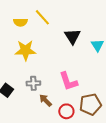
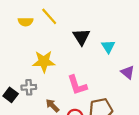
yellow star: (25, 50) -> (44, 62), moved
gray cross: (33, 83) -> (29, 87), moved

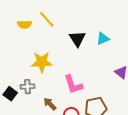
cyan triangle: (108, 46) -> (103, 39), moved, turned 40

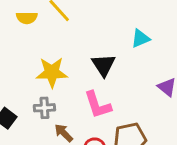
black triangle: (77, 39) -> (103, 65), moved
gray cross: (27, 87) -> (44, 108), moved

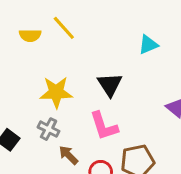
cyan triangle: (140, 38) -> (148, 45), moved
gray cross: (44, 108) -> (49, 129), turned 30

